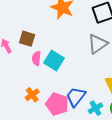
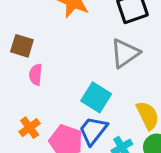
cyan square: (54, 60) -> (96, 97), moved

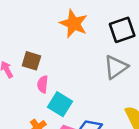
cyan square: (96, 97) -> (60, 104), moved

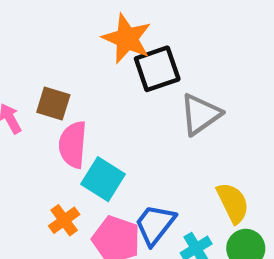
black square: (122, 30) -> (157, 69), moved
pink semicircle: (43, 84) -> (73, 145), size x1.5

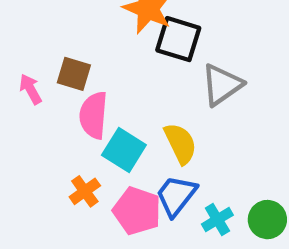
black square: (157, 69) -> (178, 39), turned 36
yellow semicircle: (233, 203) -> (180, 143), moved

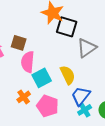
cyan square: (124, 150) -> (42, 78), turned 30
blue trapezoid: (176, 196) -> (81, 96), moved

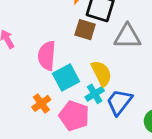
brown square: (19, 43) -> (85, 30), moved
gray triangle: (87, 48) -> (127, 36), turned 35
cyan cross: (85, 110) -> (95, 94), moved

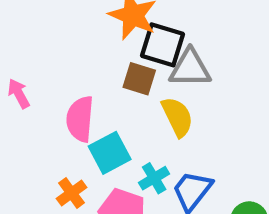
gray triangle: (127, 36) -> (190, 68), moved
yellow semicircle: (101, 73) -> (177, 117), moved

